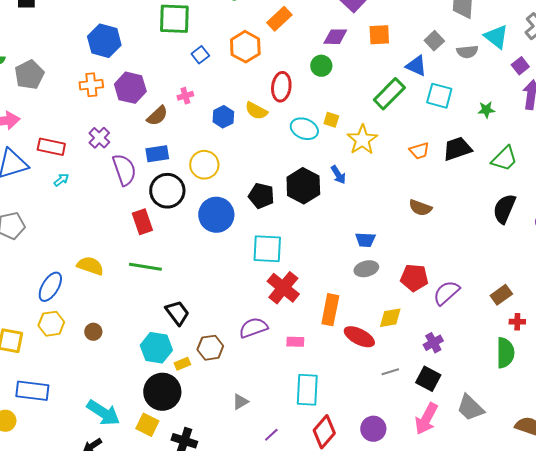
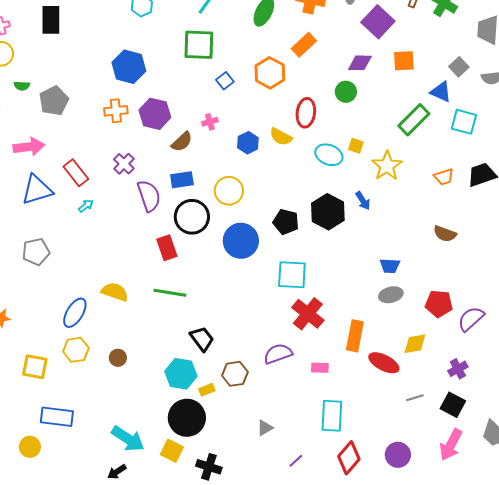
red rectangle: (51, 147) -> (76, 173), turned 40

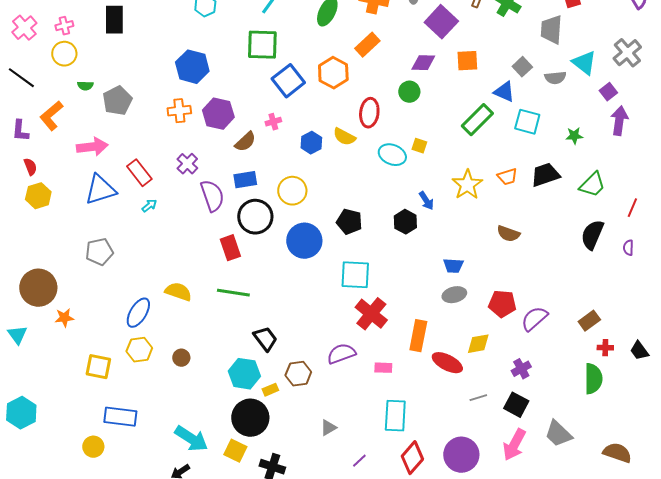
blue square: (225, 81) -> (288, 81), size x1.8
yellow star: (387, 166) -> (467, 185), moved
black hexagon: (328, 212) -> (405, 222), moved, size x0.7
purple circle: (398, 455) -> (461, 455), size x1.4

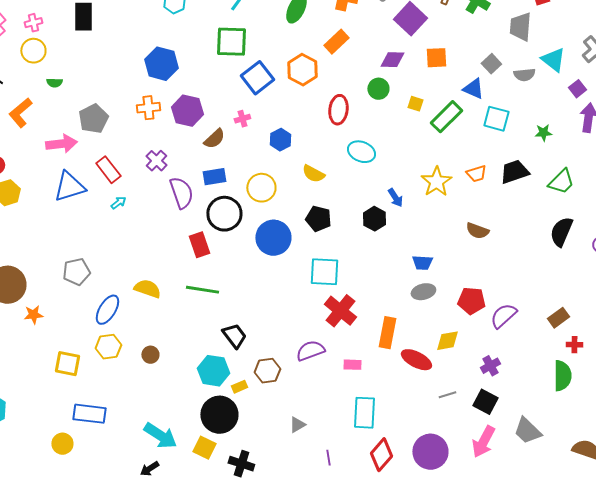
gray pentagon: (117, 101) -> (93, 119), moved
yellow semicircle: (344, 137) -> (313, 174), moved
yellow square: (419, 146) -> (415, 104), moved
gray pentagon: (99, 252) -> (76, 272), moved
purple line: (359, 461) -> (328, 458), turned -56

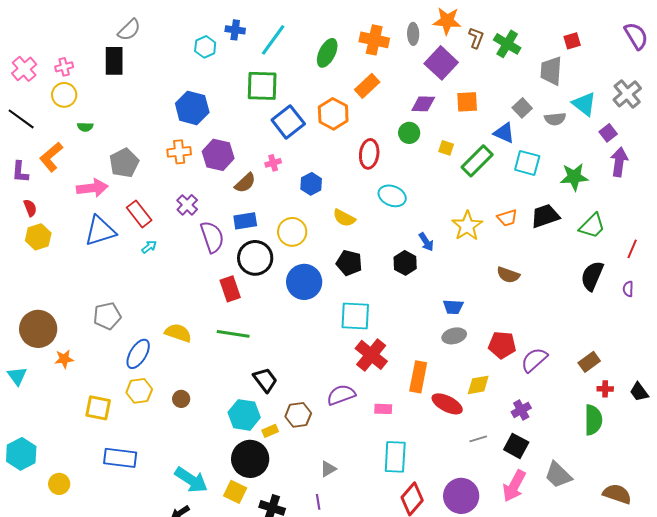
green star: (543, 133) -> (574, 177), size x1.6
yellow circle: (62, 444) -> (59, 484), moved
purple line: (328, 458) -> (318, 502), moved

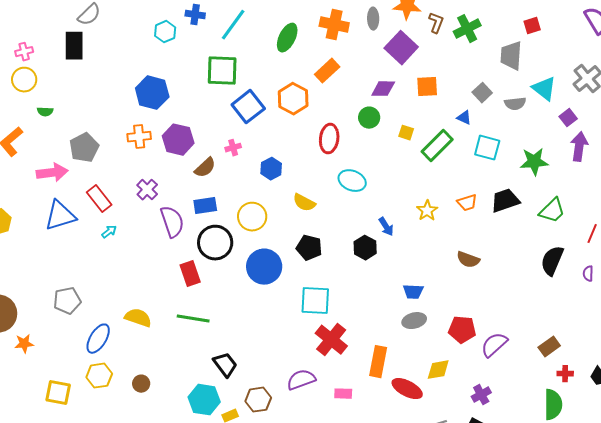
green cross: (507, 44) -> (467, 29), turned 32
blue triangle: (504, 133) -> (464, 118), size x0.7
yellow star: (467, 226) -> (427, 211), size x0.7

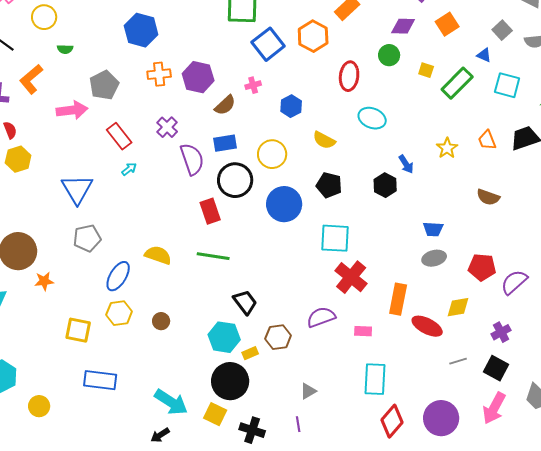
orange square: (427, 87) -> (447, 24), turned -30
blue hexagon: (152, 93) -> (141, 30), moved
orange trapezoid: (467, 203) -> (487, 140), turned 85
blue triangle: (60, 216) -> (77, 189), moved, turned -44

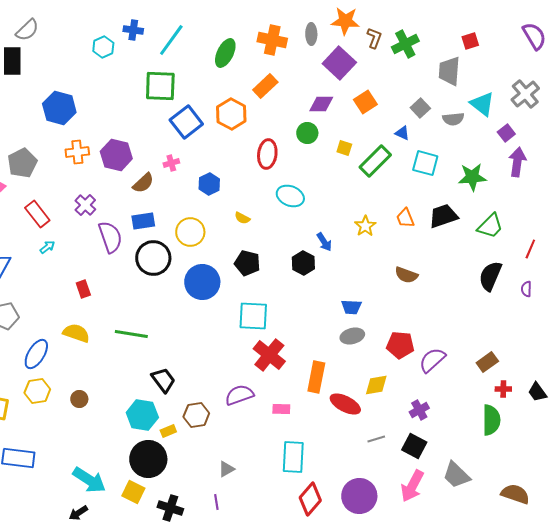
yellow semicircle: (324, 140) -> (242, 218), size x0.7
red rectangle: (210, 211) -> (83, 289), moved, size x0.7

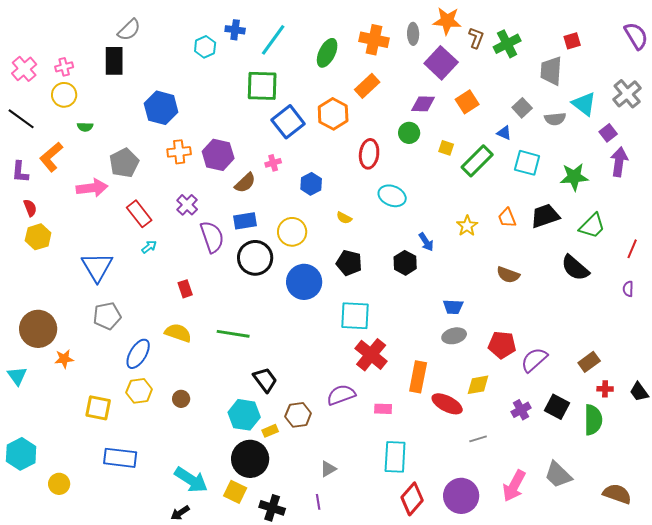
black semicircle: (490, 276) -> (575, 268), moved, turned -72
black square: (414, 446) -> (557, 407), moved

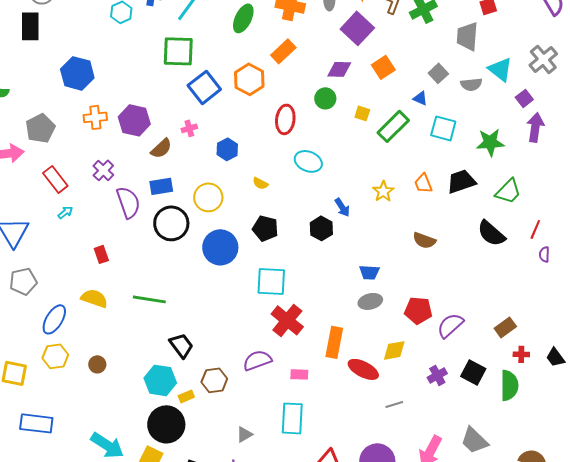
red line: (632, 249) -> (535, 229), moved
cyan rectangle: (395, 457) -> (292, 418), moved

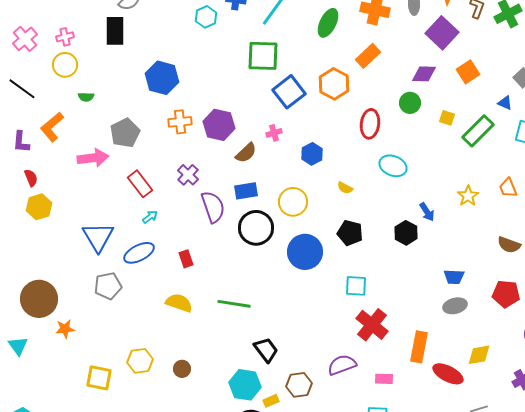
cyan square: (271, 281) -> (356, 286), size x0.7
red pentagon: (418, 310) -> (506, 294), moved
blue ellipse: (54, 319) -> (139, 253), moved, turned 32

